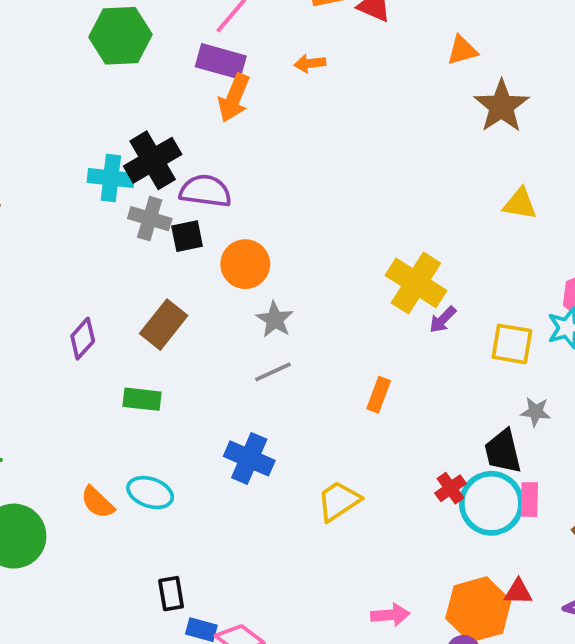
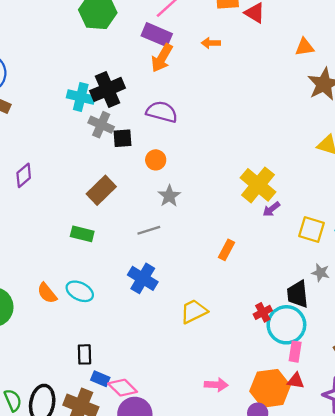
purple semicircle: (205, 191) -> (162, 112), moved
orange circle: (245, 264) -> (156, 160), size x0.7
purple diamond: (83, 339) -> (24, 175), moved
gray line: (273, 372) -> (149, 230), moved
pink rectangle: (529, 500) -> (295, 352), moved

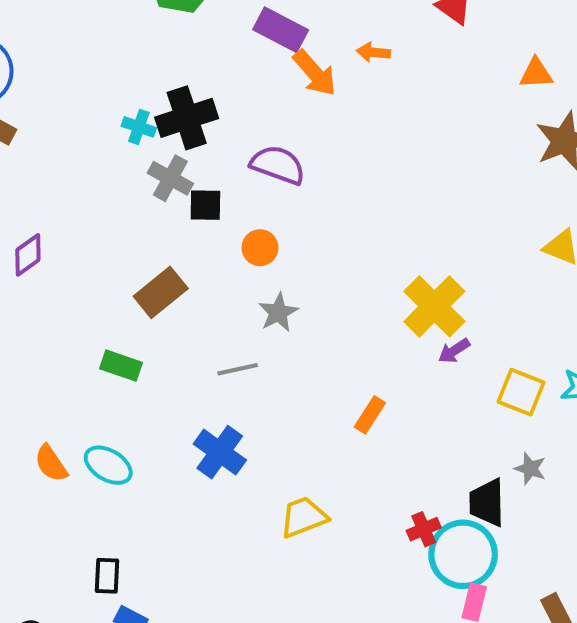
orange arrow: (162, 58) -> (315, 73), moved, turned -76
cyan cross: (81, 97) -> (139, 127), size x0.7

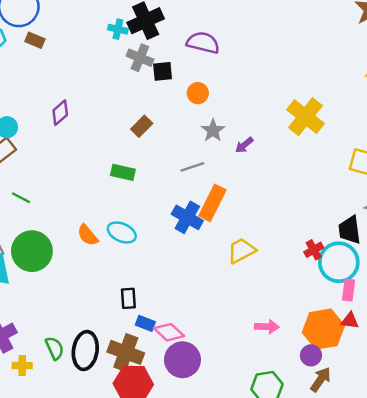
brown rectangle: (161, 292) -> (142, 126), size x0.7
purple arrow: (454, 351) -> (244, 145), moved
orange rectangle: (370, 415) -> (212, 203), moved, size x1.6

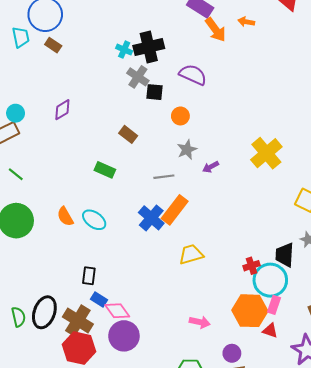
brown rectangle: (142, 126) -> (128, 134), turned 72
orange hexagon: (323, 329) -> (250, 311), moved
green semicircle: (55, 348) -> (18, 317), moved

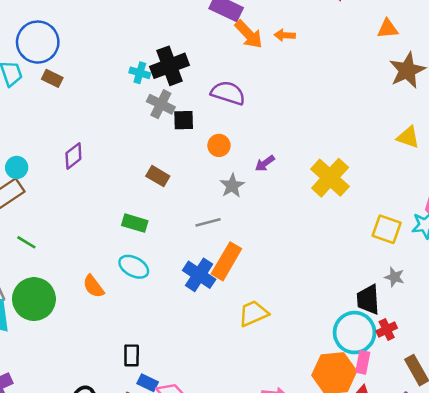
orange arrow: (246, 22) -> (285, 35), moved
purple arrow: (211, 167) -> (265, 163), moved
cyan ellipse: (94, 220) -> (134, 267), moved
red cross: (251, 266) -> (387, 329), moved

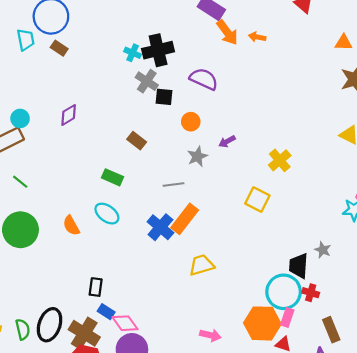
yellow cross: (330, 178) -> (280, 160), size x0.7
yellow square: (387, 229) -> (257, 199), moved
red cross: (387, 329) -> (311, 293), turned 35

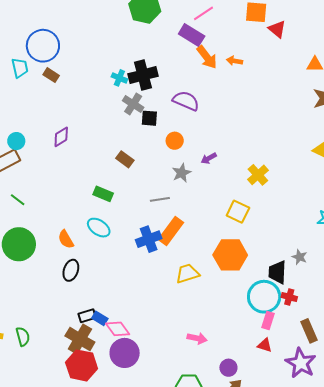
blue cross: (160, 227) -> (149, 239), turned 30
black rectangle: (96, 287) -> (87, 316), moved, turned 66
orange hexagon: (262, 323) -> (230, 255), moved
black ellipse: (50, 325) -> (71, 270), moved, size x0.7

